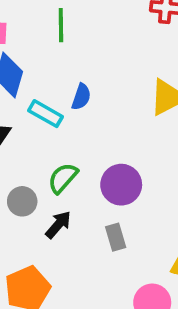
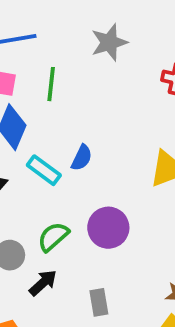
green line: (61, 25) -> (51, 84), moved
purple circle: (121, 185) -> (108, 228), moved

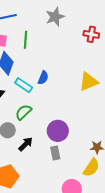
purple circle: (108, 228) -> (58, 131), moved
green semicircle: (53, 237) -> (23, 112), moved

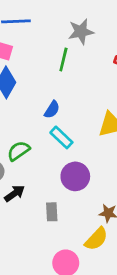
green line: (26, 40) -> (63, 60), moved
cyan rectangle: (24, 85) -> (61, 137), moved
purple circle: (58, 131) -> (75, 176), moved

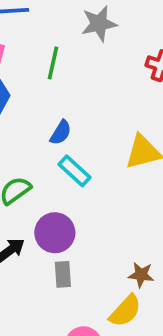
green line: (63, 60) -> (53, 63), moved
purple circle: (75, 176) -> (55, 233), moved

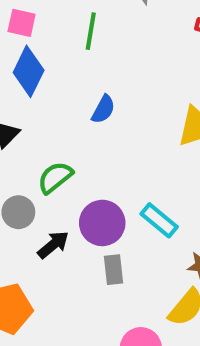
cyan rectangle: (75, 171) -> (159, 220), moved

